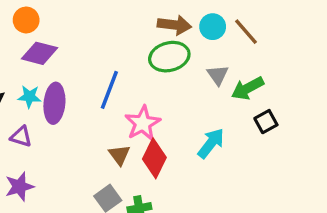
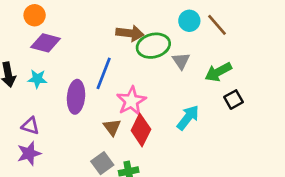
brown arrow: (174, 25) -> (130, 33), moved
gray triangle: (218, 75) -> (181, 61), moved
purple ellipse: (54, 103) -> (76, 97), moved
purple triangle: (21, 137) -> (30, 126), moved

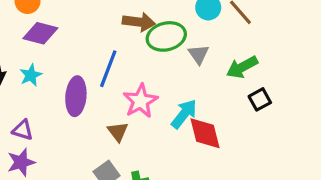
cyan star: (37, 79) -> (31, 75), turned -30
cyan arrow: (188, 118) -> (184, 114), moved
red diamond: (141, 130) -> (205, 133), moved, turned -40

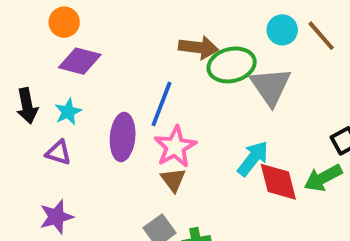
gray triangle: (199, 54) -> (271, 86), size x1.6
green arrow: (242, 67) -> (323, 178), moved
pink star: (140, 101) -> (175, 147), moved
purple triangle: (23, 130) -> (58, 153), moved

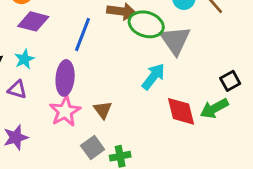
green ellipse: (232, 65) -> (146, 24), turned 32
blue line: (161, 104) -> (82, 35), moved
pink star: (175, 147) -> (65, 111), moved
cyan arrow: (253, 158) -> (153, 77), moved

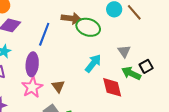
gray triangle: (175, 40) -> (124, 51), moved, size x0.6
green arrow: (214, 108) -> (131, 73), moved, turned 54

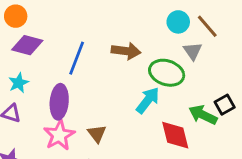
brown arrow: (71, 18) -> (126, 51), moved
green ellipse: (88, 27) -> (167, 73), moved
gray triangle: (124, 51) -> (193, 51), moved

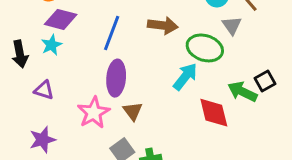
cyan star: (19, 83) -> (51, 45), moved
purple ellipse: (59, 102) -> (116, 78), moved

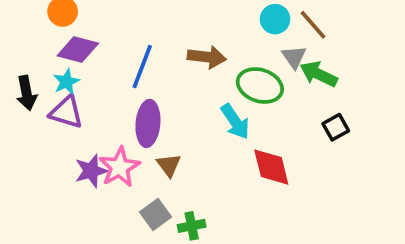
cyan arrow: (185, 77) -> (235, 122), turned 108
purple triangle: (44, 90) -> (66, 112), moved, size x1.4
green arrow: (242, 92) -> (319, 74), moved
purple star: (42, 140) -> (91, 171), moved

